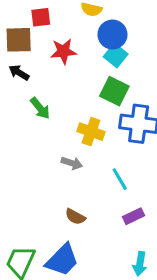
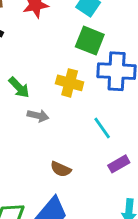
green arrow: (40, 108) -> (19, 87), moved
gray arrow: (72, 163) -> (38, 116), moved

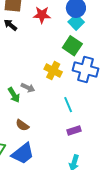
green arrow: (19, 87) -> (14, 95), moved
brown semicircle: (61, 169) -> (22, 125), moved

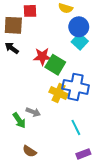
red star: (42, 15) -> (42, 56), moved
green square: (72, 46) -> (55, 65), moved
blue cross: (86, 69) -> (76, 87), moved

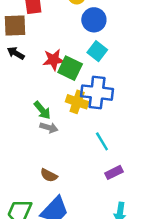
cyan square: (80, 41) -> (97, 51), moved
green arrow: (19, 120) -> (42, 110), moved

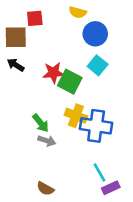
blue cross: (97, 93) -> (96, 126), moved
cyan line: (102, 141) -> (100, 173), moved

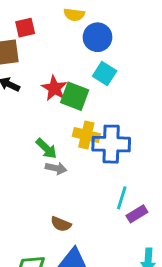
red star: (53, 73) -> (54, 88), turned -30
cyan line: (100, 173) -> (122, 198), turned 54

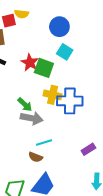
yellow semicircle: (74, 15) -> (22, 14), moved
gray arrow: (56, 168) -> (32, 118), size x1.5
cyan line: (122, 198) -> (44, 143), moved, turned 56

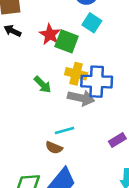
gray arrow: (32, 118) -> (81, 98), moved

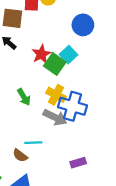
cyan square: (92, 23) -> (69, 55), moved

